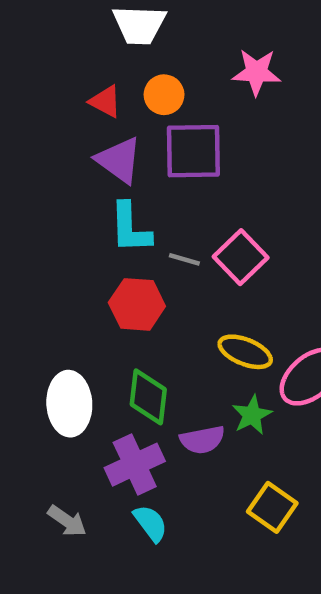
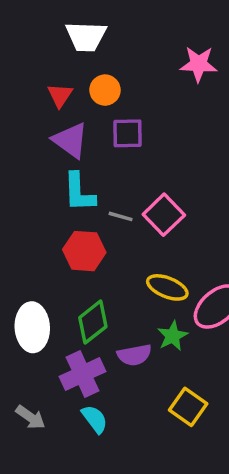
pink star: (256, 72) -> (198, 64), moved
red triangle: (105, 101) -> (60, 95), turned 36
purple square: (193, 151) -> (128, 133), size x0.7
green diamond: (148, 397) -> (93, 322), turned 45

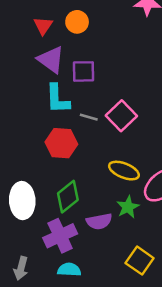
purple square: (128, 133) -> (84, 71), moved
gray arrow: (31, 417) -> (21, 268), turned 70
cyan semicircle: (95, 419) -> (69, 270), turned -50

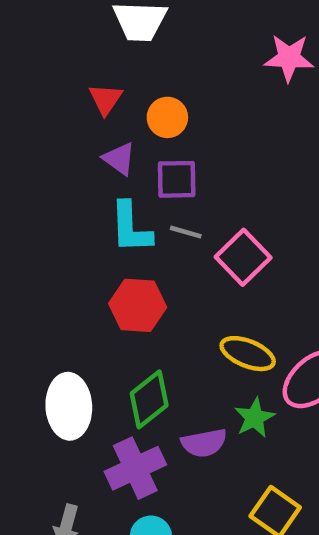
orange circle: (77, 22) -> (167, 117), moved
purple triangle: (51, 60) -> (119, 159), size x0.7
gray line: (89, 117) -> (186, 232), moved

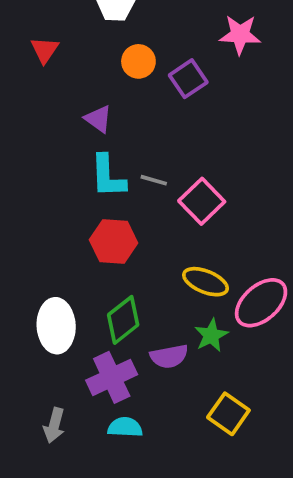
red triangle: (106, 99) -> (45, 50), moved
orange circle: (167, 117) -> (138, 61), moved
purple square: (177, 179) -> (188, 79), moved, turned -33

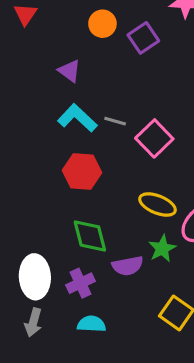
cyan L-shape: (108, 176) -> (77, 118), turned 135
green diamond: (123, 320) -> (90, 236), turned -66
white ellipse: (56, 326) -> (35, 277), moved
purple cross: (112, 377) -> (80, 283), size x0.7

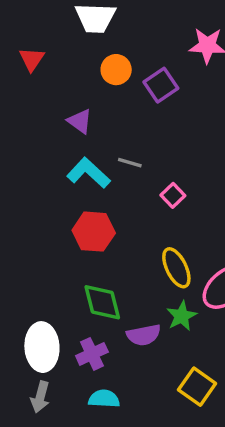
gray line: (115, 121) -> (130, 163), moved
pink square: (154, 138) -> (173, 195), size x0.6
yellow ellipse: (158, 205) -> (176, 268), turned 42

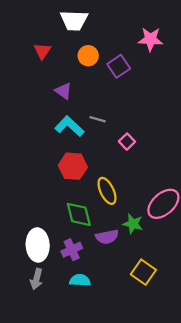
red triangle: (32, 59) -> (42, 51), moved
yellow ellipse: (176, 268) -> (107, 191), moved
green star: (182, 316) -> (133, 224), turned -30

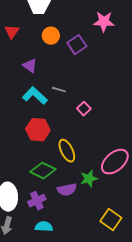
green diamond: (79, 214) -> (43, 171), turned -50
green star: (133, 224) -> (89, 179), turned -30
yellow square: (143, 272) -> (111, 220), moved

